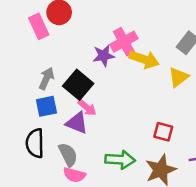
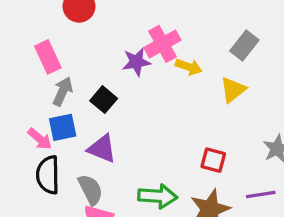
pink rectangle: (39, 26) -> (48, 57), moved
yellow arrow: (144, 59) -> (189, 67), size x0.7
black square: (78, 85) -> (104, 100), size x0.7
pink arrow: (87, 108) -> (40, 139), moved

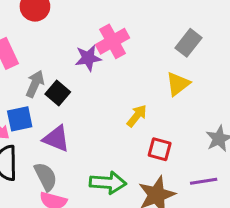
yellow arrow: (189, 67) -> (137, 116), moved, turned -70
gray arrow: (63, 91) -> (35, 84), moved

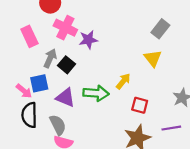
pink cross: (112, 41) -> (65, 28), moved, turned -35
yellow triangle: (178, 84) -> (153, 58), turned -30
green arrow: (108, 183) -> (96, 93), moved

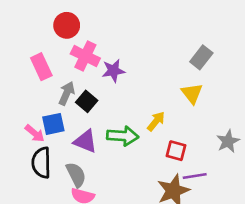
purple line: (171, 128) -> (195, 176), moved

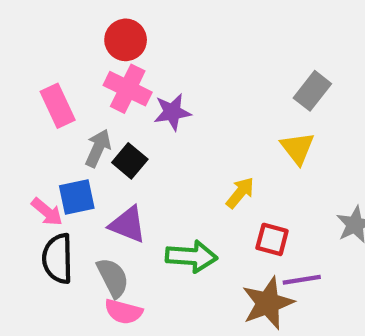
red circle: (67, 25) -> (126, 40), moved
green arrow: (123, 136) -> (191, 256), moved

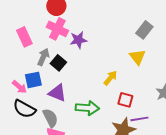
black semicircle: (58, 259) -> (24, 109), turned -60

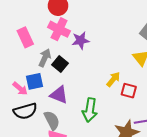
red square: (125, 100) -> (129, 91), moved
green arrow: (87, 108) -> (90, 110), turned 95
black semicircle: (24, 109) -> (25, 111), turned -45

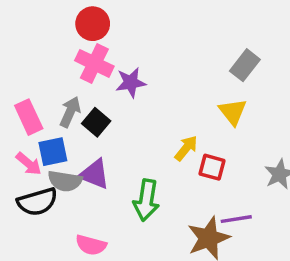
pink rectangle: (25, 37) -> (29, 117), moved
gray semicircle: (52, 120) -> (65, 181), moved, turned 126

